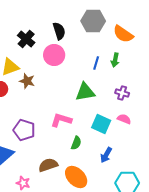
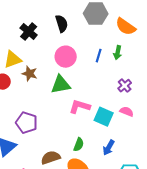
pink circle: (54, 55) -> (66, 57), moved
green triangle: (85, 92) -> (61, 85), moved
purple cross: (122, 93) -> (125, 86), turned 32
pink L-shape: (61, 120) -> (80, 107), moved
green semicircle: (76, 143) -> (79, 145), moved

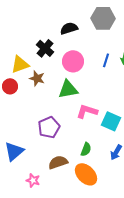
black semicircle: (62, 24) -> (69, 28), turned -90
black cross: (29, 32) -> (45, 48), moved
purple pentagon: (27, 123) -> (49, 127), moved, turned 30

